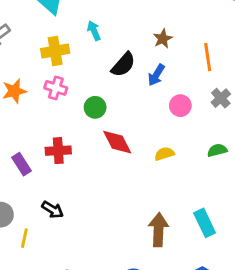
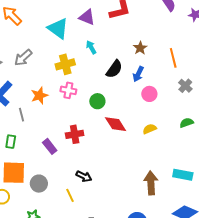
pink circle: (180, 106) -> (149, 94), moved
black arrow: (53, 210) -> (84, 176), moved
cyan rectangle: (205, 223) -> (183, 175), turned -48
yellow line: (24, 238) -> (70, 195), moved, turned -32

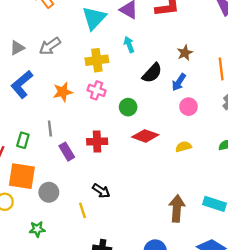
cyan triangle: (58, 28) -> (94, 18), turned 30
gray line: (21, 115) -> (50, 129), moved
red diamond: (116, 124) -> (145, 136), turned -45

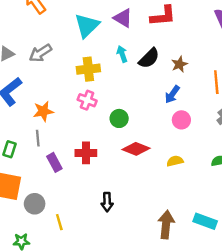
black semicircle: (152, 73) -> (149, 58), moved
orange star: (63, 92) -> (43, 111), moved
black arrow: (101, 191) -> (107, 202), moved, turned 54
yellow line: (83, 210) -> (59, 222), moved

